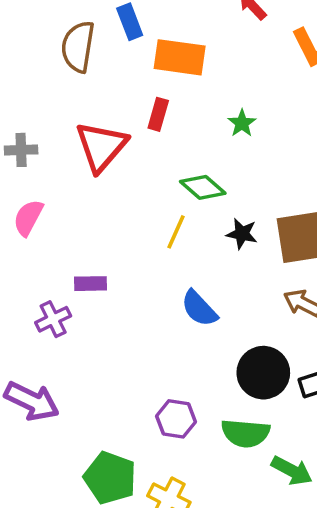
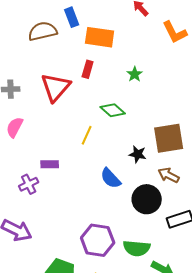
brown semicircle: (78, 47) -> (43, 31), turned 68
yellow line: (176, 232) -> (87, 135), moved
black star: (242, 234) -> (138, 154), moved
black circle: (263, 373) -> (147, 199), moved
purple hexagon: (176, 419) -> (98, 240), size x1.5

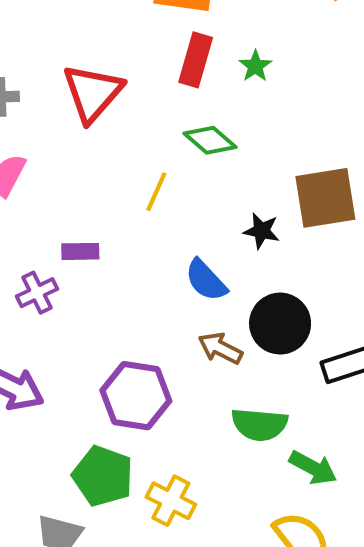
red rectangle: (88, 69) -> (196, 60), moved, size x1.4
brown arrow: (169, 175) -> (220, 348), moved
purple hexagon: (98, 240) -> (136, 396), moved

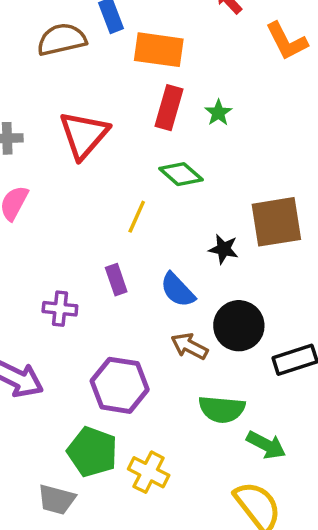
purple rectangle: (80, 251) -> (116, 280), moved, turned 72
purple cross: (37, 293) -> (60, 309), moved, turned 32

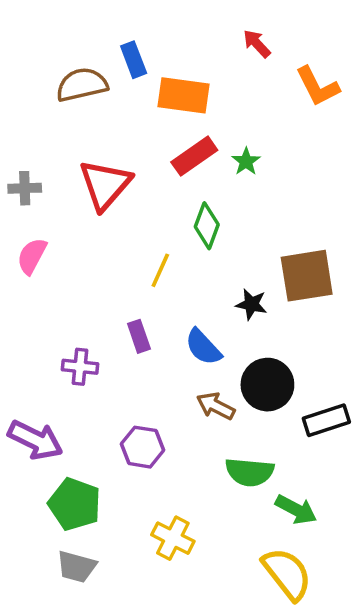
red rectangle: (169, 108) -> (194, 156), turned 39
green diamond: (181, 174) -> (207, 226), turned 69
purple hexagon: (120, 385) -> (143, 447), size x0.7
green pentagon: (92, 452) -> (75, 504), moved

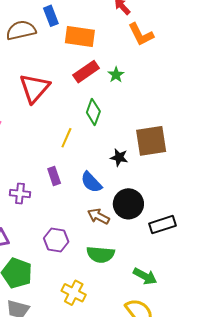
orange L-shape: (317, 86) -> (141, 34), moved
green semicircle: (250, 472) -> (101, 255), moved

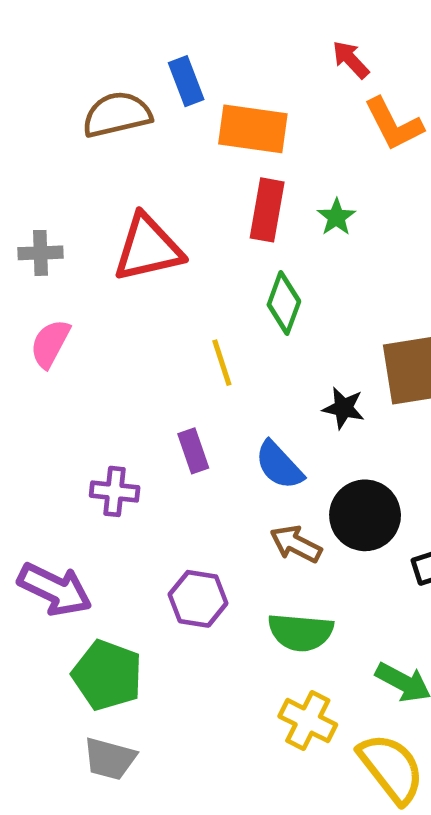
red rectangle: (86, 72) -> (267, 210), turned -45
red triangle: (34, 88) -> (148, 248), turned 36
yellow line: (66, 138) -> (222, 363), turned -42
yellow cross: (74, 293) -> (308, 721), moved

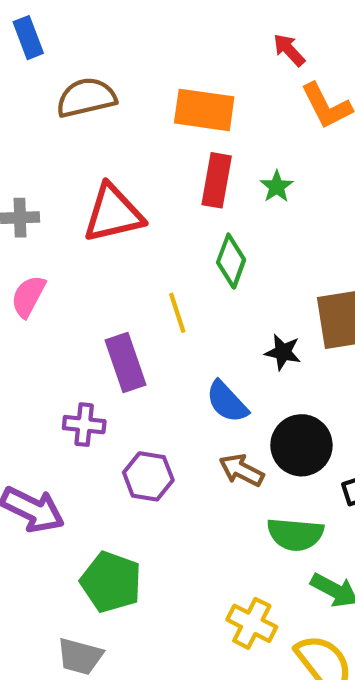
blue rectangle: (186, 81) -> (28, 38), moved
purple rectangle: (193, 451) -> (126, 363), moved, size x1.5
purple hexagon: (198, 599) -> (148, 476), moved
green semicircle: (301, 632) -> (295, 534), moved
green pentagon: (107, 675) -> (111, 582), moved

